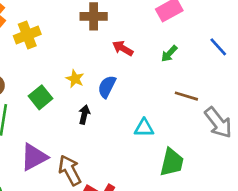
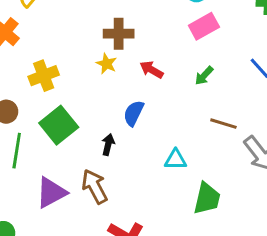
yellow cross: (27, 35) -> (44, 76), moved
yellow star: (75, 79) -> (107, 64), moved
green square: (41, 97) -> (59, 125), size x1.4
brown arrow: (70, 170) -> (95, 187), moved

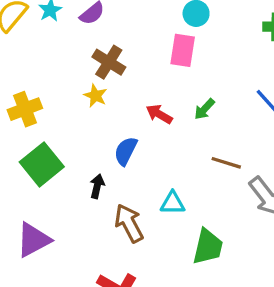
pink rectangle: (204, 26) -> (183, 50), moved, turned -52
brown cross: (119, 34) -> (109, 62), turned 32
red arrow: (152, 70) -> (159, 114), moved
brown arrow: (95, 187) -> (129, 223), moved

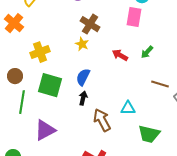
blue semicircle: (126, 151) -> (83, 77), moved
green square: (42, 164) -> (50, 85), turned -35
green trapezoid: (208, 247) -> (149, 134), turned 90

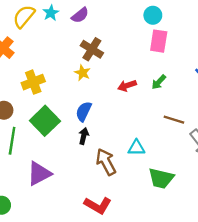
pink rectangle: (134, 17) -> (159, 41), moved
red arrow: (120, 55) -> (127, 86), turned -49
green square: (50, 85) -> (45, 121), turned 30

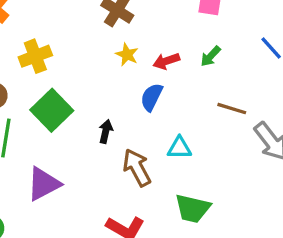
yellow star: (82, 73) -> (127, 55), moved
blue semicircle: (84, 111) -> (152, 97), moved
green trapezoid: (161, 178) -> (193, 208), moved

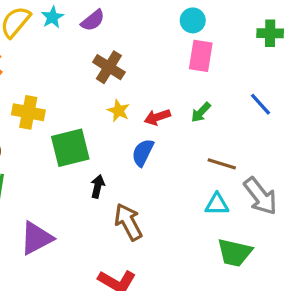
yellow cross: (35, 56) -> (28, 112), turned 32
green square: (52, 110) -> (70, 148), moved, turned 30
cyan triangle: (179, 148) -> (217, 204), moved
green trapezoid: (193, 208) -> (235, 253), moved

